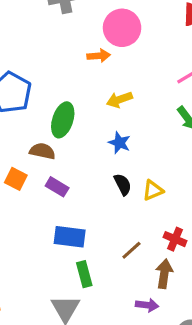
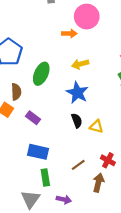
blue star: (119, 143) -> (77, 93), size x1.5
brown semicircle: (42, 151) -> (16, 92), moved, turned 70
yellow triangle: (153, 190) -> (96, 126), turned 32
purple arrow: (147, 305) -> (64, 199), moved

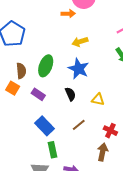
green ellipse: (41, 74) -> (46, 66), moved
black semicircle: (77, 121) -> (70, 94), moved
blue rectangle: (38, 152) -> (45, 126), turned 36
brown line: (78, 165) -> (79, 125), moved

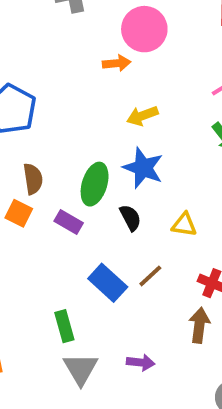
green ellipse: (46, 66) -> (95, 184), moved
blue rectangle: (45, 126) -> (108, 283), moved
green rectangle: (53, 150) -> (64, 326), moved

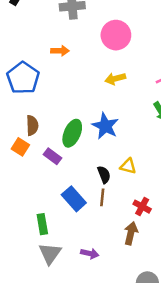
orange arrow: (117, 63) -> (60, 51), moved
yellow arrow: (142, 116) -> (115, 79), moved
black semicircle: (130, 218) -> (104, 175), moved
brown line: (150, 276) -> (102, 197), turned -48

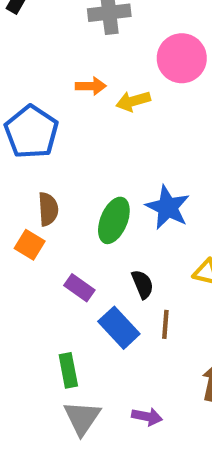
yellow arrow: (115, 79) -> (133, 101), moved
purple rectangle: (53, 156) -> (79, 288), moved
black semicircle: (104, 175) -> (143, 284), moved

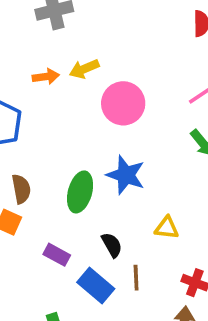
pink circle: (182, 58) -> (123, 103), moved
yellow arrow: (133, 101) -> (84, 69), moved

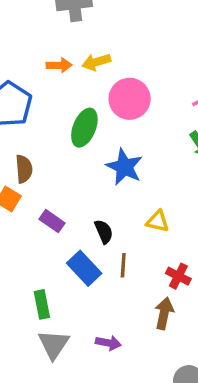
green ellipse: (80, 192) -> (84, 128), moved
purple rectangle: (57, 255) -> (52, 221), moved

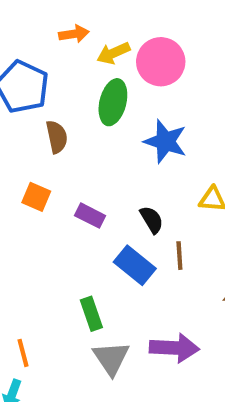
yellow arrow: (96, 62) -> (113, 53), moved
brown semicircle: (24, 169) -> (57, 137), moved
purple arrow: (108, 343) -> (174, 348), size x1.6

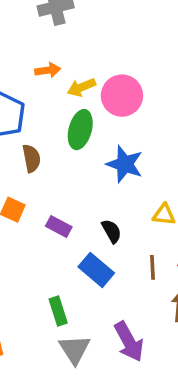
brown line: (179, 256) -> (152, 267), moved
purple arrow: (174, 348) -> (129, 342), turned 57

